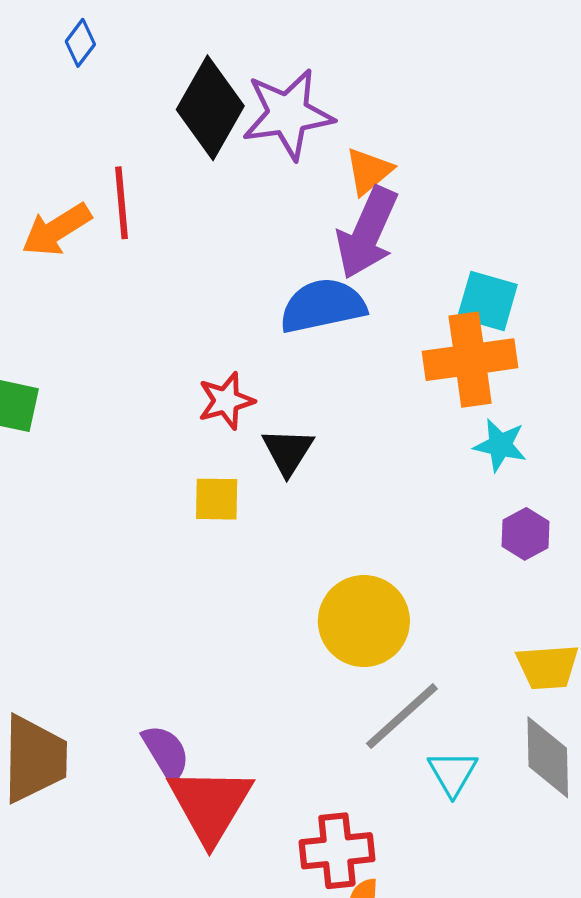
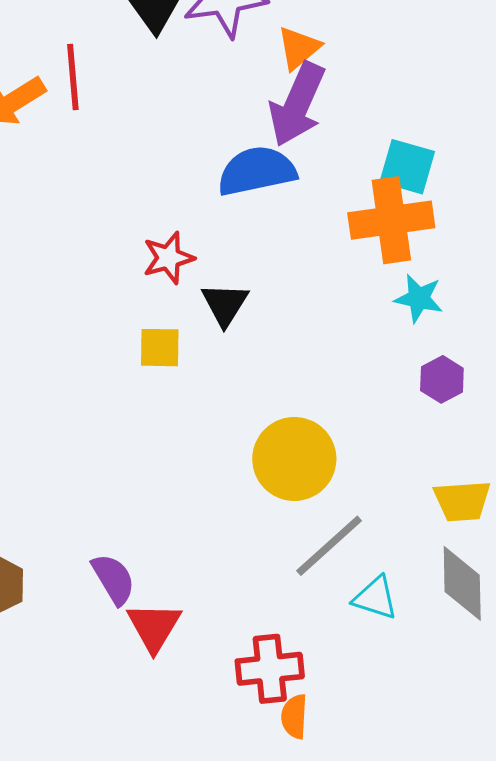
cyan triangle: (453, 773) -> (375, 598), turned -42
red triangle: (210, 805) -> (154, 627), size x0.7

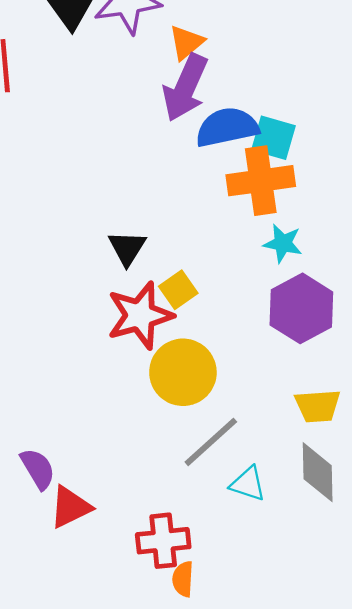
blue semicircle: (257, 171) -> (227, 127), moved
red star: (168, 258) -> (140, 315), moved, size x1.6
yellow square: (160, 348) -> (178, 290), moved, turned -36
purple hexagon: (442, 379) -> (301, 308), size x1.8
red triangle: (154, 627) -> (70, 507), turned 33

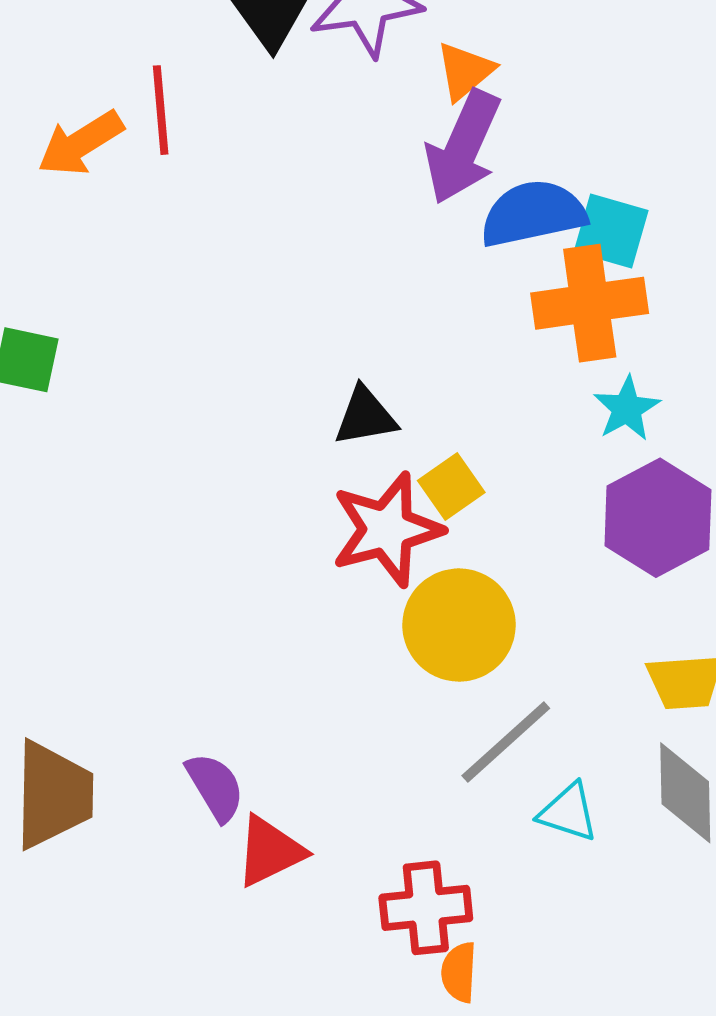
cyan star: (283, 243) -> (627, 409), turned 30
black triangle: (127, 248) -> (365, 416), turned 48

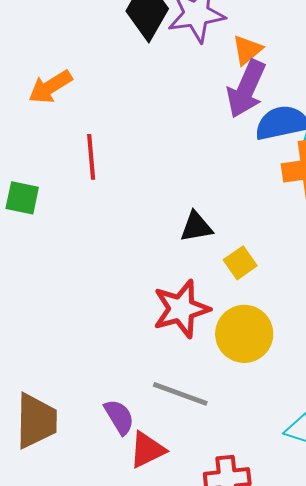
red line: (161, 110) -> (91, 157), moved
red star: (387, 529) -> (181, 309), moved
gray line: (506, 742) -> (180, 394), moved, turned 62

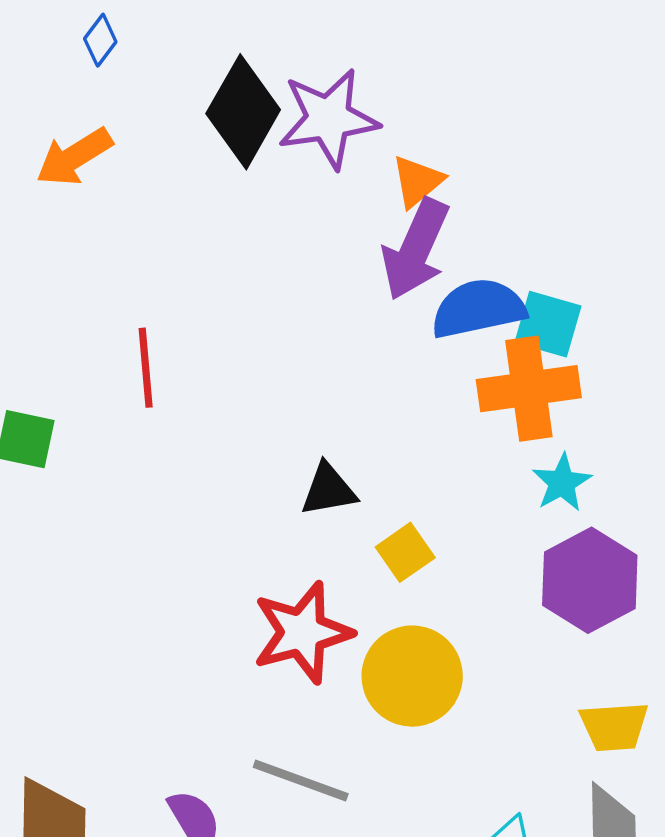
orange arrow: (50, 87) -> (74, 157), moved

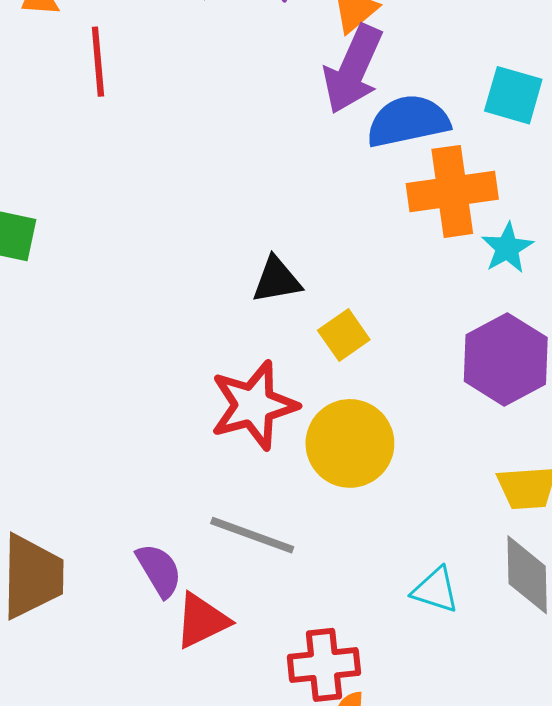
cyan square: (548, 324) -> (513, 95), moved
red line: (146, 368) -> (98, 62), moved
cyan star: (562, 483) -> (507, 248), moved

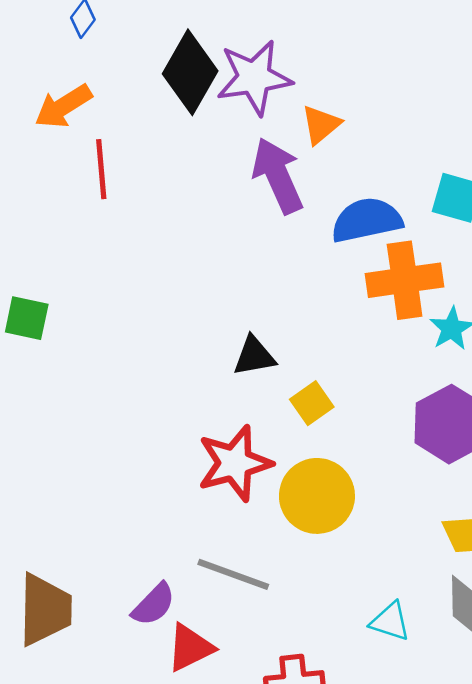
purple arrow: (353, 69) -> (278, 176), moved, turned 132
purple semicircle: (159, 570) -> (154, 604), turned 75

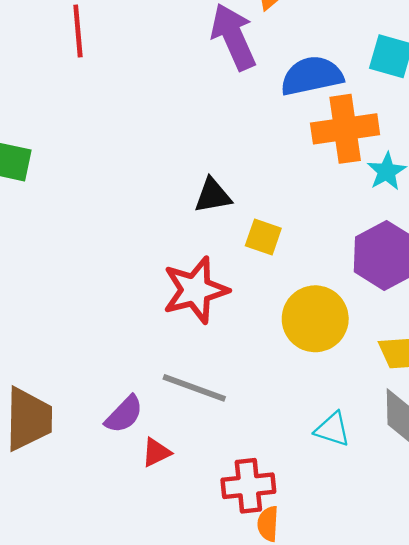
yellow square: (312, 403) -> (263, 237), turned -36
yellow circle: (317, 496) -> (315, 319), moved
red triangle: (190, 648) -> (156, 452), size x0.7

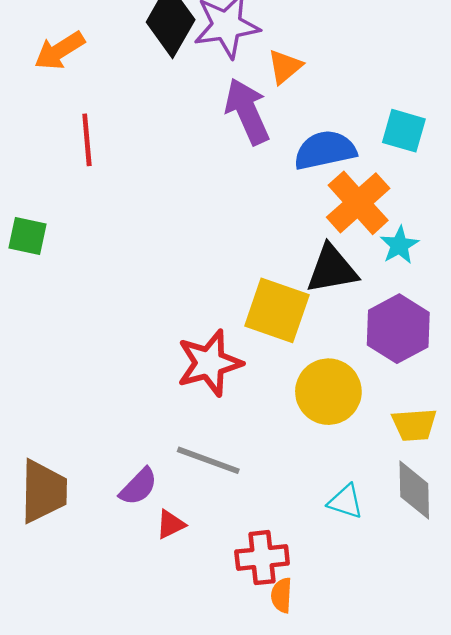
red line: (78, 31) -> (87, 140), moved
orange cross: (345, 129) -> (358, 203), turned -34
black triangle: (213, 196) -> (332, 269), moved, size x1.4
yellow square: (263, 237) -> (277, 310), size x1.8

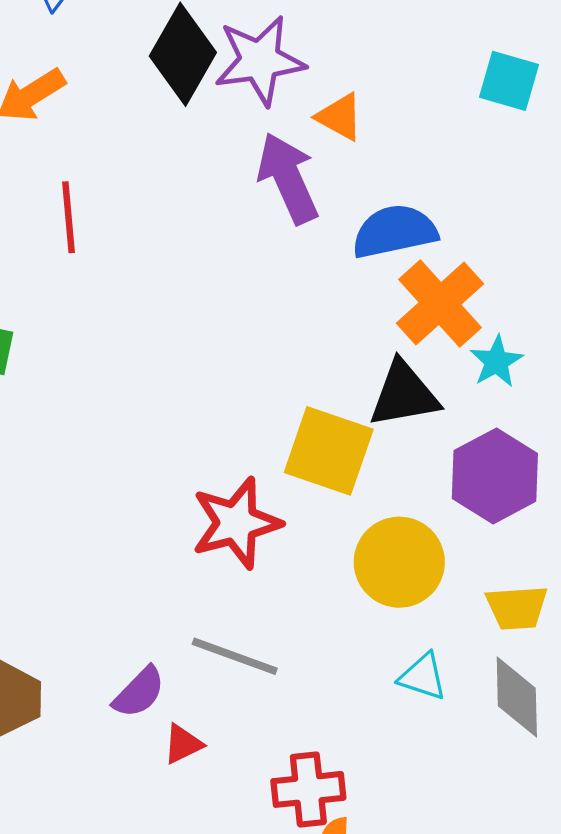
orange triangle: (285, 67) -> (340, 117), turned -51
cyan square: (404, 131) -> (509, 81), moved
cyan triangle: (346, 501) -> (423, 677), moved

